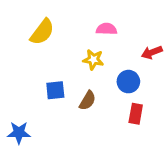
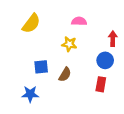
red arrow: (152, 52) -> (113, 39), turned 112
blue circle: (128, 82) -> (105, 60), moved
blue star: (19, 133) -> (30, 94), moved

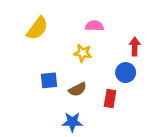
brown semicircle: (65, 75) -> (78, 89), turned 32
red rectangle: (101, 84) -> (110, 99), moved
blue star: (30, 94) -> (72, 122), moved

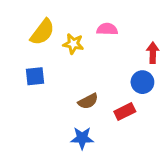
yellow star: (83, 53) -> (73, 44), moved
blue square: (49, 80) -> (35, 76), moved
red rectangle: (110, 99) -> (125, 112), turned 54

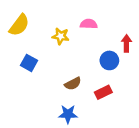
yellow semicircle: (42, 32) -> (19, 25), moved
blue square: (35, 76) -> (29, 63), turned 35
blue circle: (142, 82) -> (109, 60), moved

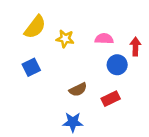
pink semicircle: (89, 24) -> (104, 39), moved
yellow semicircle: (19, 25) -> (35, 27), moved
blue square: (29, 63) -> (31, 67), turned 35

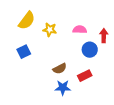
blue star: (73, 122) -> (63, 88), moved

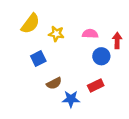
blue square: (24, 52) -> (38, 59), moved
brown semicircle: (60, 69) -> (54, 83), moved

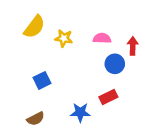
blue square: (38, 59) -> (42, 80), moved
brown semicircle: (54, 83) -> (36, 119), moved

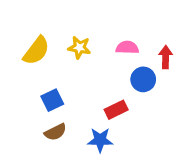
yellow semicircle: (34, 27) -> (36, 51), moved
red rectangle: (108, 97) -> (116, 110), moved
brown semicircle: (36, 119) -> (55, 132), moved

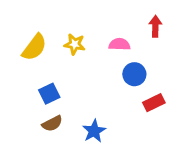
red arrow: (166, 57) -> (155, 26), moved
red rectangle: (116, 110) -> (154, 103), moved
blue star: (100, 140) -> (94, 131), turned -30

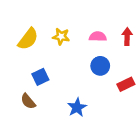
red arrow: (155, 26) -> (127, 37), moved
blue circle: (134, 74) -> (100, 66), moved
brown semicircle: (52, 124) -> (28, 101), moved, turned 77

